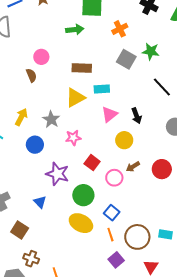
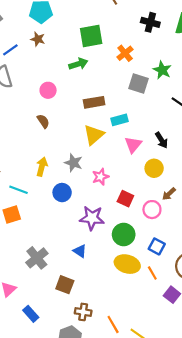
green star: (151, 51) -> (162, 70), turned 30
pink circle: (41, 57) -> (48, 90), moved
orange line: (110, 235) -> (152, 273), moved

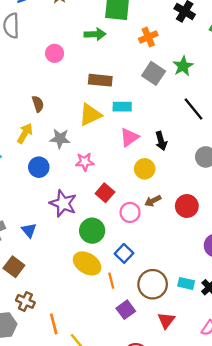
brown semicircle: (43, 121) -> (38, 104), moved
gray star: (73, 163) -> (60, 139), turned -30
blue triangle: (80, 251) -> (29, 230), moved

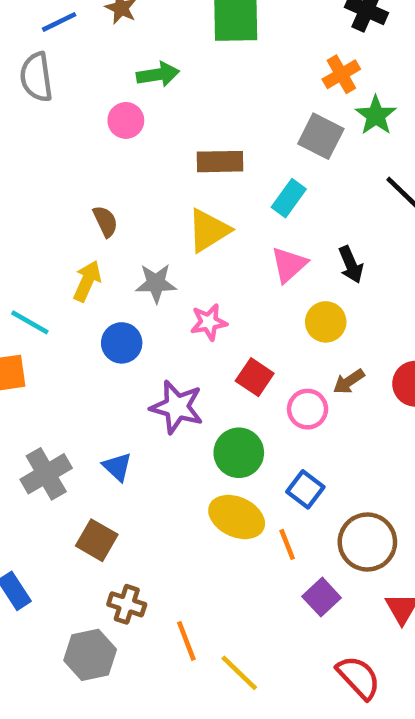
green arrow: (95, 34) -> (158, 75), moved
orange cross: (148, 37) -> (341, 74), moved
cyan rectangle: (122, 107) -> (289, 198), moved, turned -48

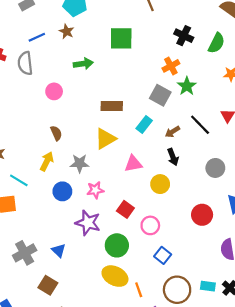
pink circle: (126, 120) -> (54, 91), moved
pink triangle: (289, 265) -> (133, 164), moved, turned 30
pink star: (209, 322) -> (95, 190), moved
brown arrow: (349, 381) -> (172, 132), moved
blue square: (305, 489) -> (163, 255), moved

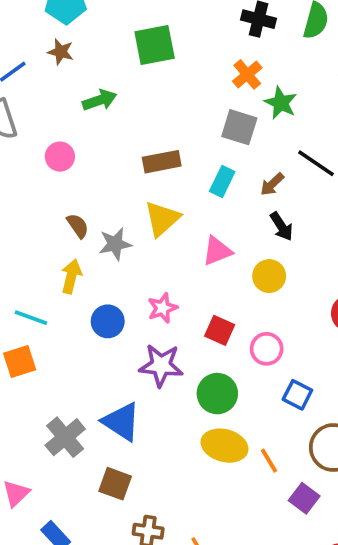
gray star: (80, 163) -> (115, 244), moved
blue triangle: (59, 250) -> (121, 422), size x1.6

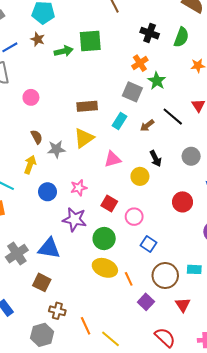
green arrow: (100, 100) -> (64, 51), moved
black arrow: (281, 226) -> (156, 159), moved
blue triangle: (121, 422) -> (49, 248), turned -30

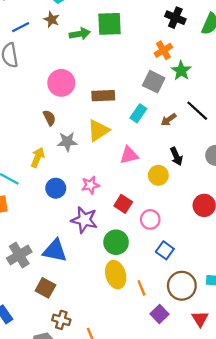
pink circle: (31, 97) -> (61, 83), moved, size x1.5
brown semicircle: (37, 137) -> (49, 118), moved
yellow ellipse: (105, 268) -> (116, 275), turned 50

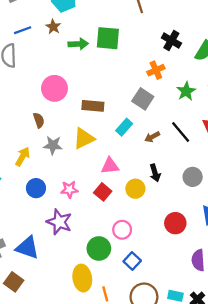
green star: (181, 71) -> (186, 91), moved
red square: (123, 204) -> (103, 192), moved
green circle: (116, 242) -> (99, 249), moved

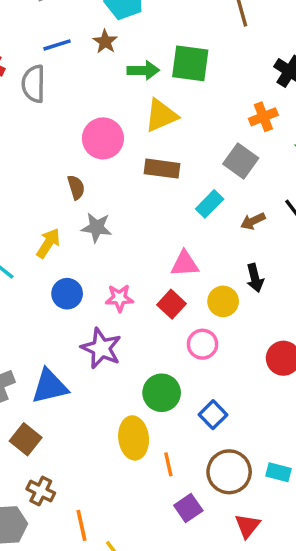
yellow triangle: (84, 138) -> (161, 115), moved
pink circle: (122, 230) -> (202, 344), moved
blue triangle: (27, 248) -> (50, 386), turned -35

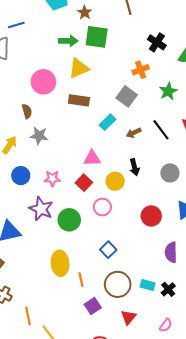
brown star: (105, 42) -> (85, 12), moved
green circle: (162, 393) -> (69, 220), moved

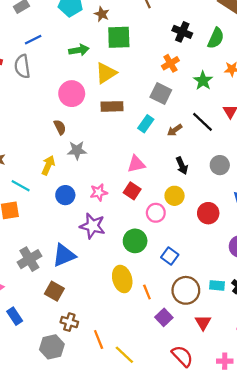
green arrow: (68, 41) -> (79, 50), moved
yellow circle: (115, 181) -> (175, 196), moved
green circle: (69, 220) -> (135, 241), moved

